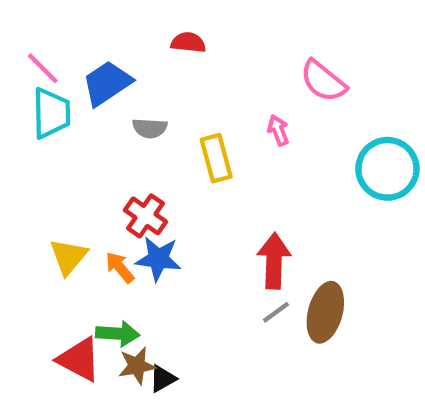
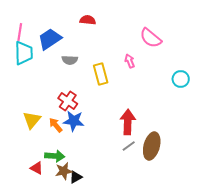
pink line: (43, 68) -> (20, 32), turned 54
cyan circle: (387, 169) -> (181, 79), size x0.6
red triangle: (79, 359) -> (37, 168), size x0.6

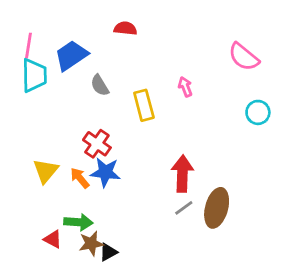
pink semicircle: (151, 38) -> (244, 57), moved
gray semicircle: (70, 60) -> (100, 85), turned 56

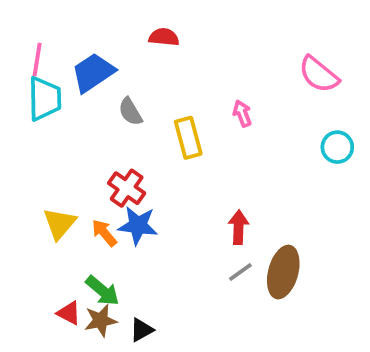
red arrow: (182, 174) -> (239, 227), size x0.7
green arrow: (78, 222) -> (102, 291), turned 36
brown star: (91, 244) -> (101, 320), moved

